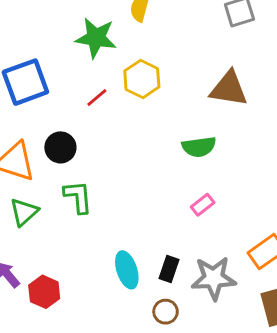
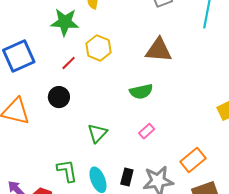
black circle: (60, 147) -> (59, 97), moved
green L-shape: (78, 197) -> (67, 171), moved
green triangle: (24, 212) -> (97, 133), moved

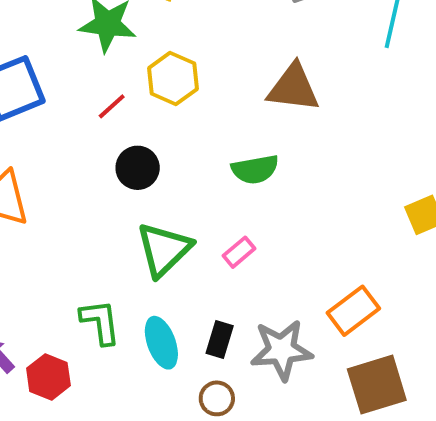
black circle: (59, 97) -> (138, 168), moved
pink rectangle: (147, 131) -> (239, 252), moved
green triangle: (97, 133) -> (164, 249), size x1.4

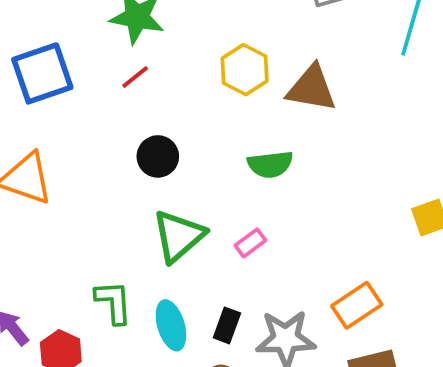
yellow hexagon: (173, 78) -> (245, 70), moved
red line: (112, 106) -> (135, 77), moved

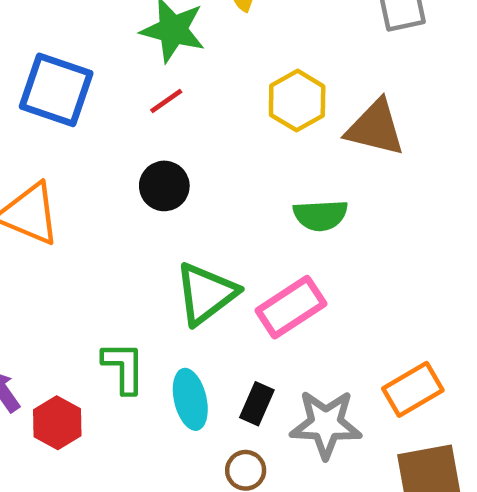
blue square: (42, 73) -> (56, 90), turned 34
black circle: (158, 156) -> (164, 186), moved
pink rectangle: (250, 243) -> (291, 307), size x1.8

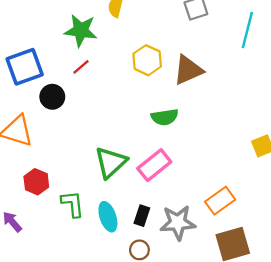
blue square: (56, 90) -> (25, 67), turned -33
brown triangle: (375, 128) -> (188, 70), turned -32
black circle: (164, 186) -> (52, 97), moved
red hexagon: (57, 423) -> (36, 182), moved

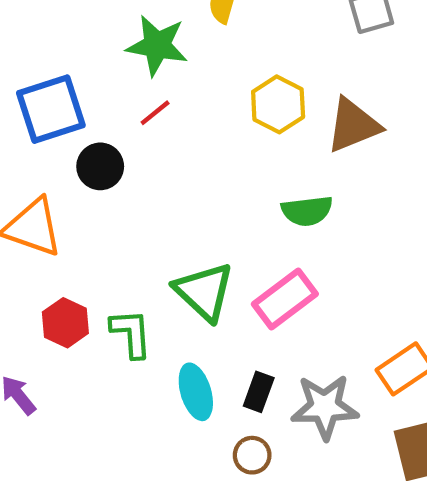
green triangle: (111, 162) -> (204, 292), turned -36
green L-shape: (73, 204) -> (131, 333), moved

